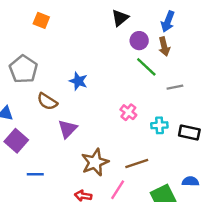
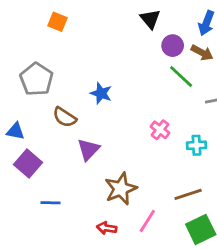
black triangle: (120, 18) -> (150, 19), turned -30
brown arrow: (164, 47) -> (202, 53), turned -48
brown line: (137, 163) -> (188, 194), moved

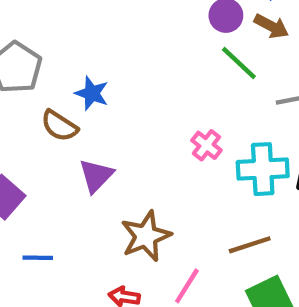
blue star: (101, 93) -> (92, 93), moved
cyan cross: (196, 145) -> (263, 169), size x1.6

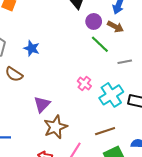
blue star: (92, 93) -> (32, 48), moved
cyan cross: (263, 169) -> (111, 95), turned -30
purple triangle: (96, 176) -> (42, 104), moved

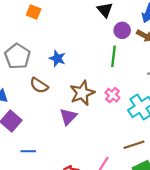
green line: (100, 44) -> (114, 56), moved, turned 54
brown star: (55, 127) -> (82, 93), moved

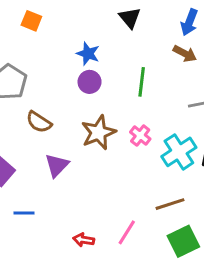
purple circle: (122, 30) -> (90, 82), moved
blue star: (57, 58) -> (88, 54), moved
purple triangle: (68, 117) -> (57, 165), moved

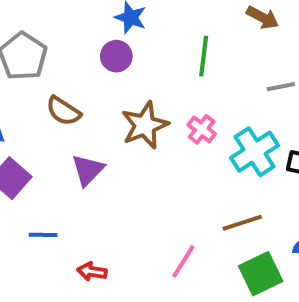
purple circle: (90, 82) -> (116, 56), moved
red arrow: (84, 240) -> (92, 272), moved

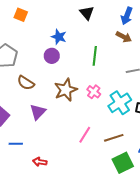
pink line: (183, 261) -> (85, 135), moved

